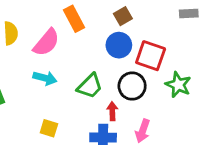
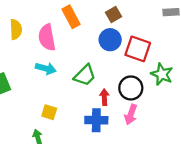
pink semicircle: (46, 42) -> (47, 37), turned 130
black circle: (132, 86) -> (131, 88), moved

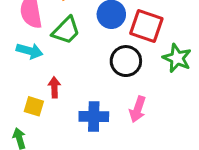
green trapezoid: (85, 75) -> (66, 30), moved
black circle: (131, 88) -> (126, 61), moved
red arrow: (104, 97) -> (54, 87), moved

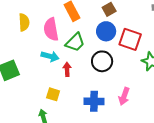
black circle: (126, 61) -> (102, 61), moved
red arrow: (54, 87) -> (67, 69), moved

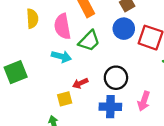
black circle: (102, 61) -> (116, 78), moved
red arrow: (67, 69) -> (80, 83), moved, turned -112
yellow square: (53, 94) -> (65, 99), turned -32

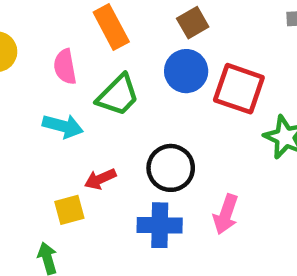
pink semicircle: (62, 26) -> (65, 67), size x0.7

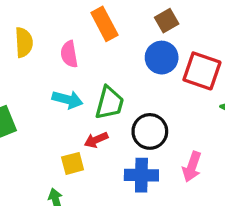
green trapezoid: (118, 95) -> (110, 103), moved, turned -30

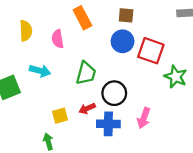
brown square: (167, 21) -> (126, 15), turned 35
cyan arrow: (67, 100) -> (40, 71), moved
red arrow: (96, 140) -> (87, 109), moved

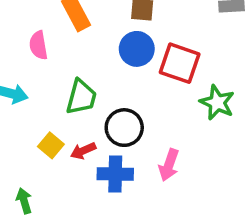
yellow square: (60, 116) -> (51, 145), moved, turned -35

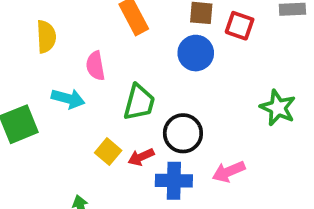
pink semicircle: (38, 45) -> (95, 66), moved
red square: (180, 63) -> (240, 26), moved, size x0.7
pink arrow: (169, 165) -> (229, 172), turned 48

